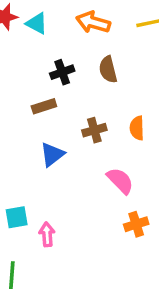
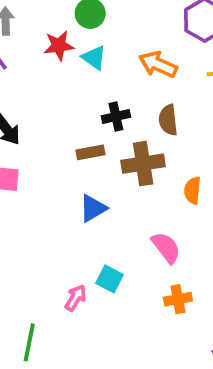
brown cross: (94, 130) -> (143, 164), moved, size x1.5
cyan square: (17, 217) -> (110, 279), moved, turned 30
pink arrow: (47, 234) -> (76, 298), turned 30

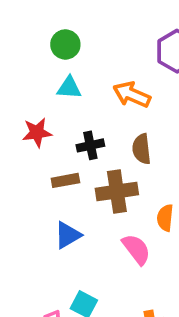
red star: (59, 46) -> (37, 133), moved
cyan triangle: (94, 58) -> (69, 88), turned -32
pink semicircle: (166, 248) -> (136, 249), moved

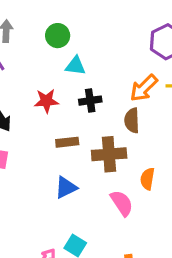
green circle: (65, 44) -> (58, 36), moved
orange arrow: (132, 95) -> (144, 88), moved, turned -72
black cross: (90, 145) -> (90, 101), moved

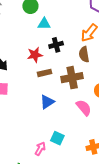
red star: (46, 101) -> (35, 55), moved

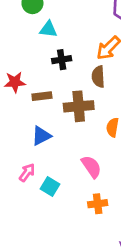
red star: (35, 55) -> (15, 82), moved
pink semicircle: (84, 108) -> (91, 167), moved
pink arrow: (40, 149) -> (27, 173), moved

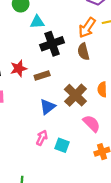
black cross: (62, 60) -> (52, 44), size x1.5
brown cross: (79, 106) -> (75, 95), moved, turned -30

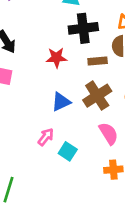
red star: (19, 68) -> (56, 58), moved
brown rectangle: (42, 75) -> (98, 61), moved

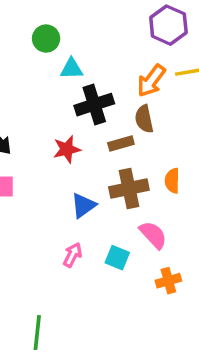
brown cross: (97, 96) -> (129, 189), turned 32
cyan square: (68, 151) -> (117, 258), moved

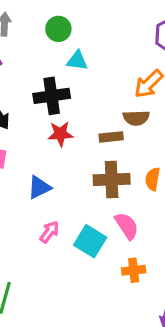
black cross: (94, 105) -> (52, 96), moved
brown semicircle: (144, 119) -> (136, 118), turned -90
blue triangle: (83, 205) -> (39, 187), moved
cyan square: (117, 258) -> (90, 241), size x1.4

